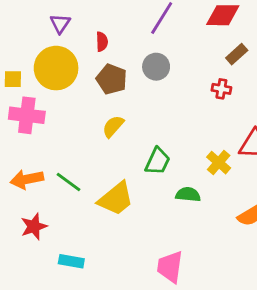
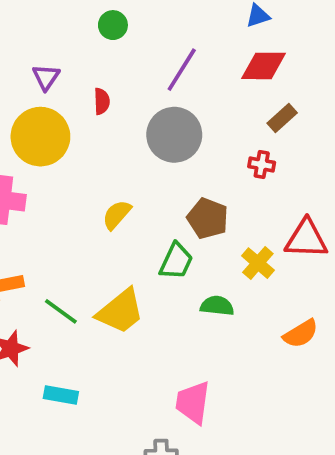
gray circle: (156, 67) -> (174, 135), size x1.5
brown pentagon: (112, 79) -> (208, 218), moved
green line: (69, 182) -> (61, 311), moved

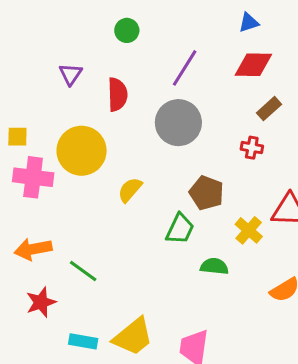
red semicircle: (102, 101) -> (117, 94), size x1.5
yellow circle: (40, 137) -> (82, 151), moved
yellow trapezoid: (120, 311) -> (133, 337), moved

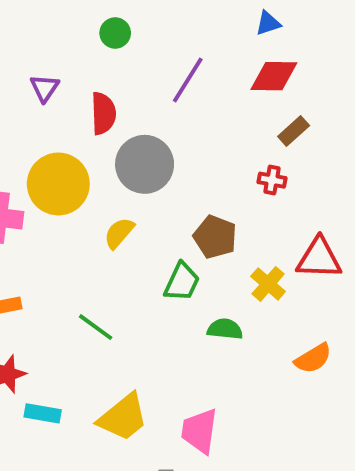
gray circle: (178, 123) -> (145, 164), moved
green line: (83, 271) -> (96, 327), moved
cyan rectangle: (83, 341) -> (43, 413), moved

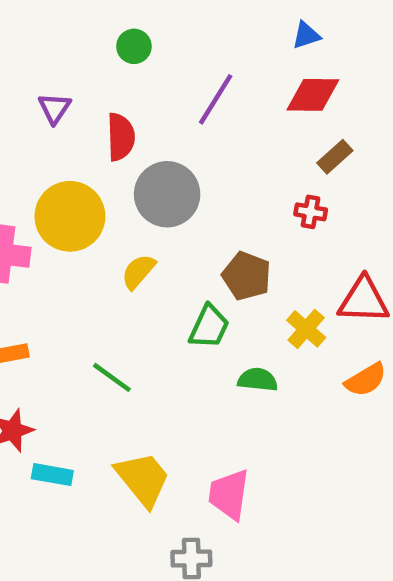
orange semicircle: (313, 358) -> (366, 380), moved
yellow trapezoid: (123, 417) -> (143, 479), turned -90

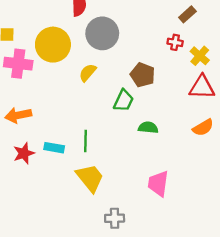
yellow cross: (306, 329) -> (200, 56), moved
green line: (112, 377) -> (85, 141), moved, turned 55
cyan rectangle: (52, 475) -> (54, 148), moved
pink trapezoid: (229, 494) -> (158, 184), moved

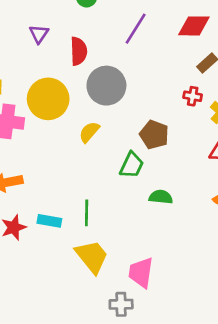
pink trapezoid: (158, 184) -> (141, 272), moved

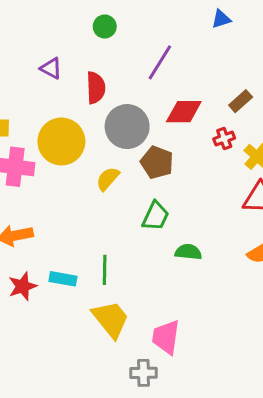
red diamond: (194, 26) -> (184, 112), moved
purple triangle: (39, 34) -> (51, 68), turned -36
red cross: (193, 96) -> (224, 138), turned -30
brown pentagon: (154, 135) -> (157, 162), moved

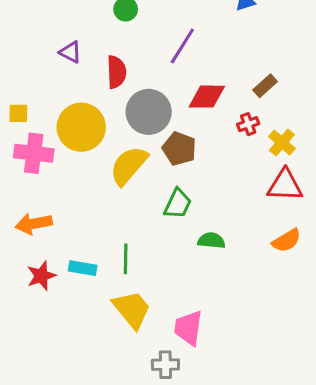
yellow semicircle: (108, 179) -> (129, 165), size x1.6

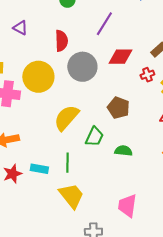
purple triangle: (70, 52) -> (20, 28), moved
brown pentagon: (179, 149) -> (118, 108), moved
yellow semicircle: (129, 165) -> (66, 118), moved
green trapezoid: (178, 204) -> (94, 137), moved
pink trapezoid: (188, 328) -> (127, 206), moved

